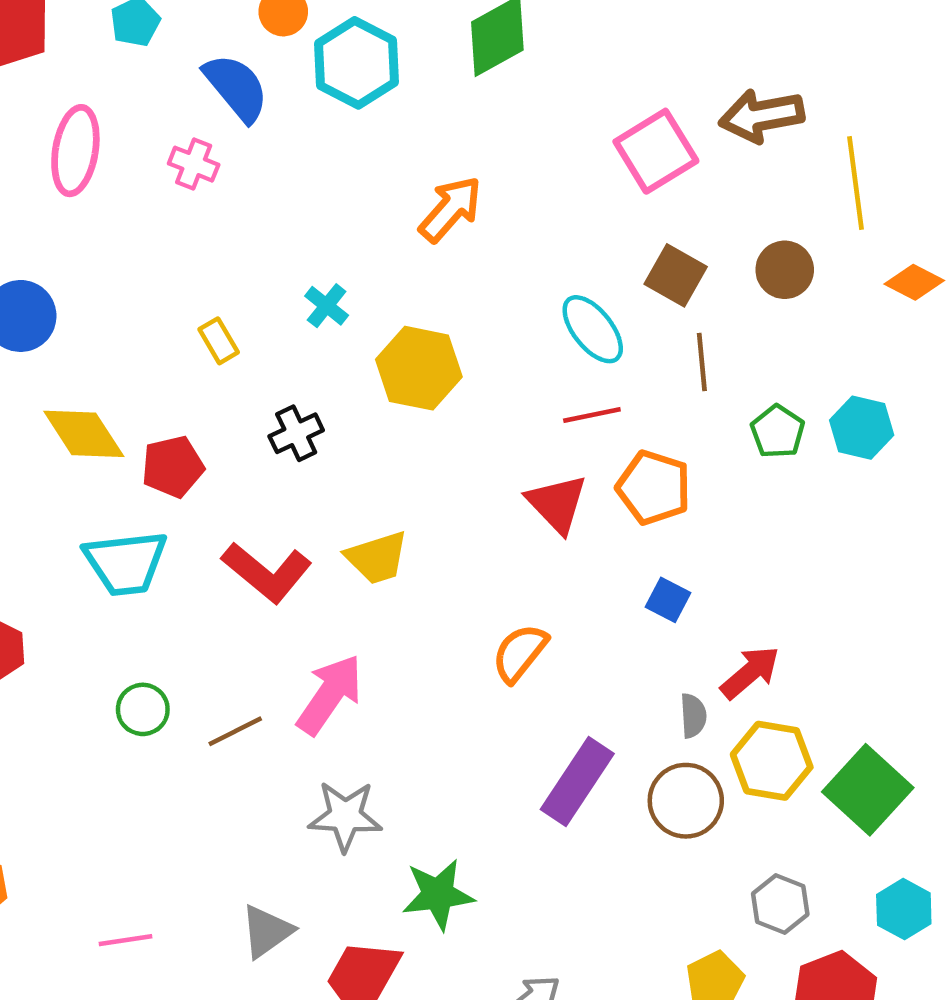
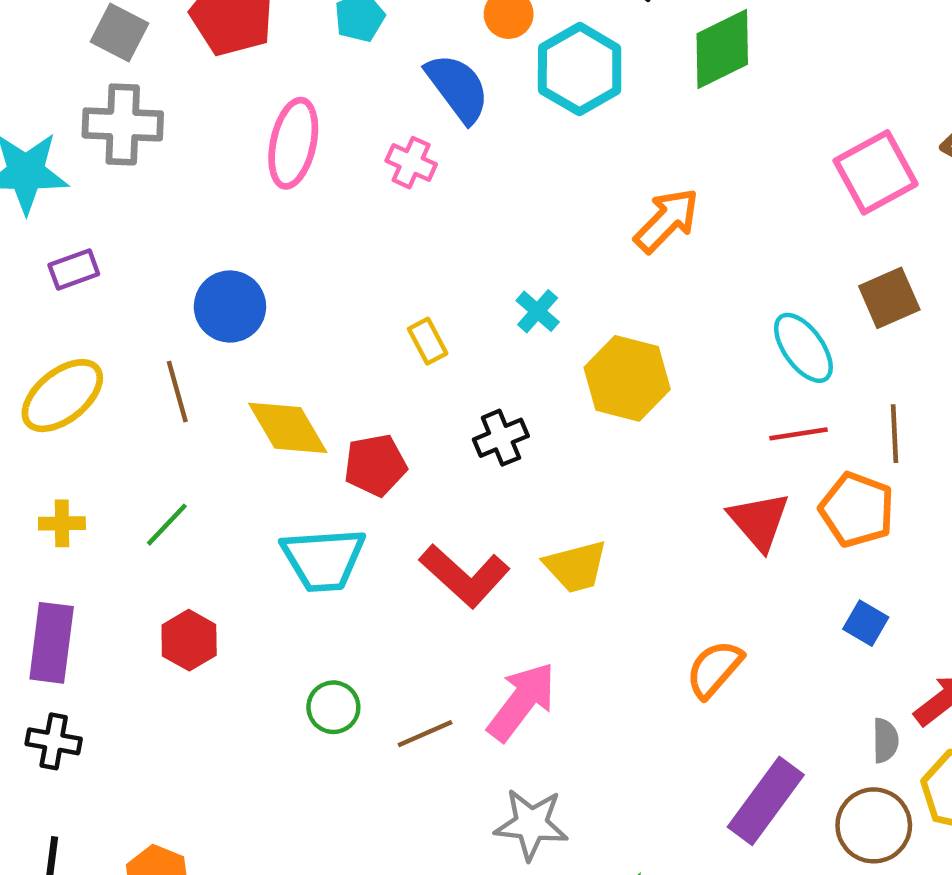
brown square: (676, 275) -> (889, 298), turned 34
brown line: (702, 362) -> (894, 434), moved

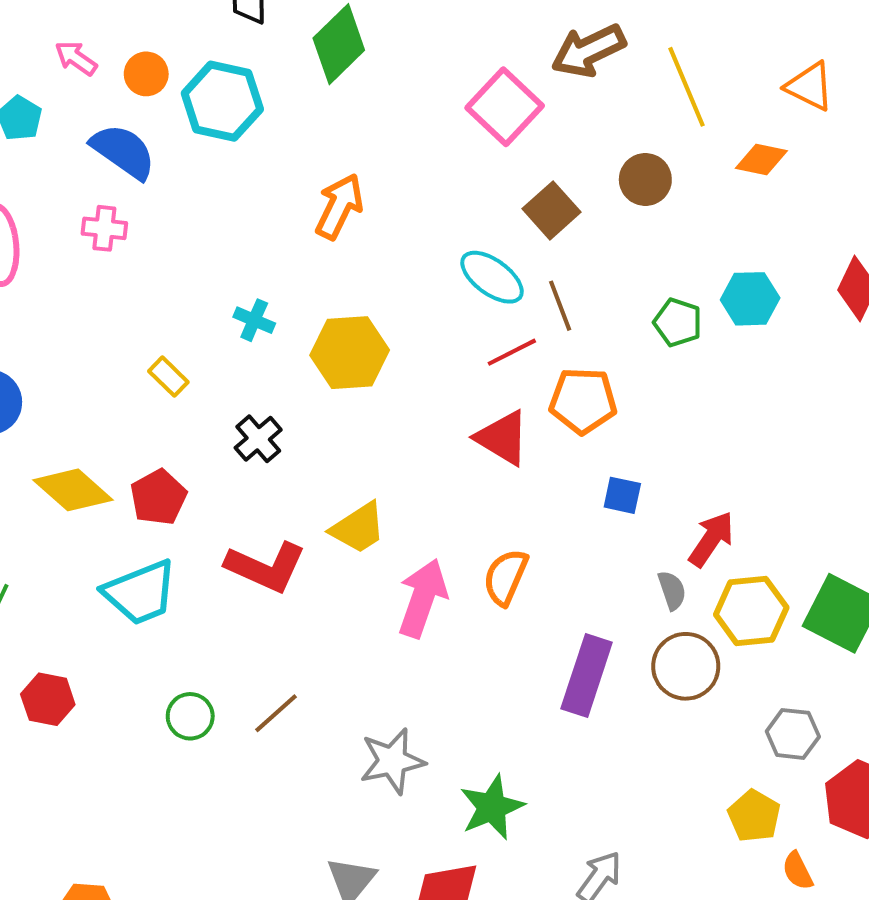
brown line: (894, 434) -> (560, 306), moved
pink arrow: (522, 701) -> (423, 598), moved

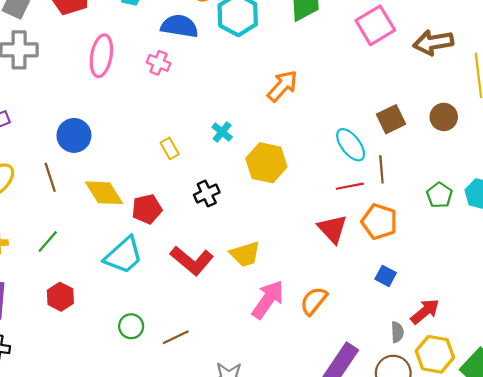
pink square: (505, 107) -> (375, 25), moved
blue semicircle: (123, 151) -> (179, 26), turned -42
cyan trapezoid: (140, 593) -> (124, 255), turned -36

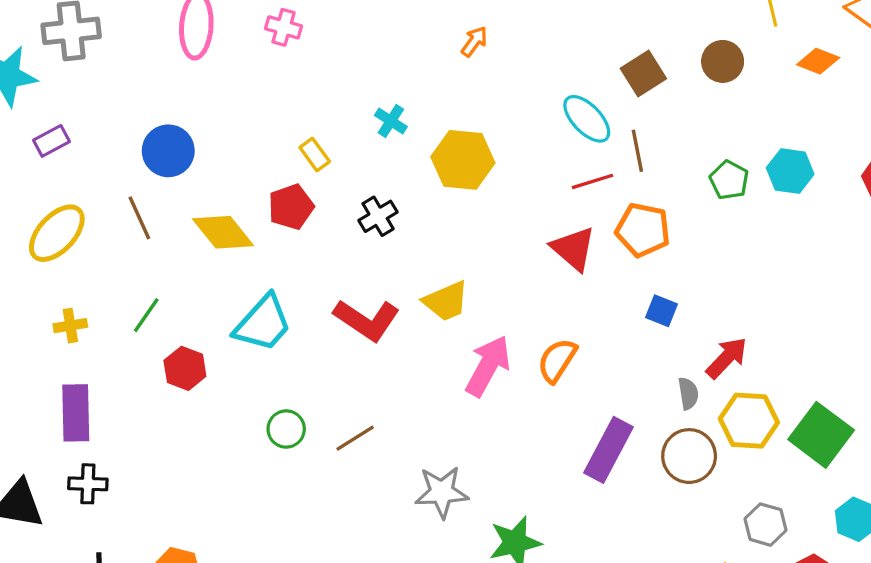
orange arrow: (282, 86) -> (474, 42), size x0.6
red pentagon: (147, 209) -> (291, 207), moved
red hexagon: (60, 297) -> (185, 368), moved

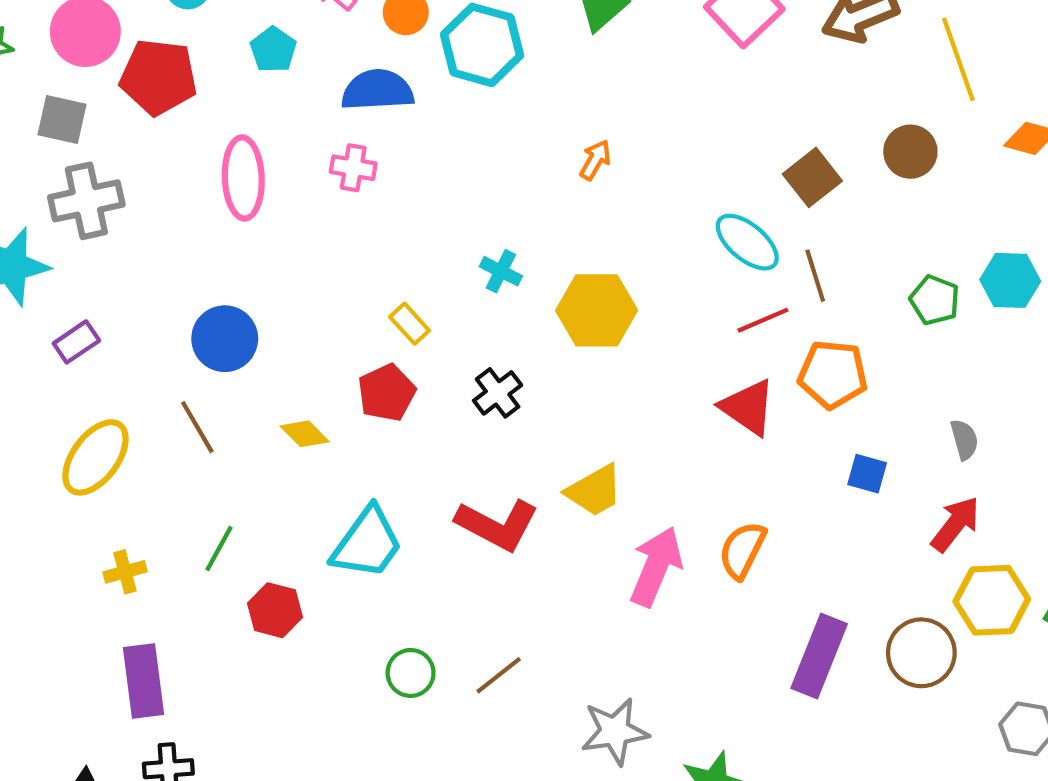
yellow diamond: (223, 232) -> (305, 434), size x0.6
gray semicircle: (688, 393) -> (964, 440), moved

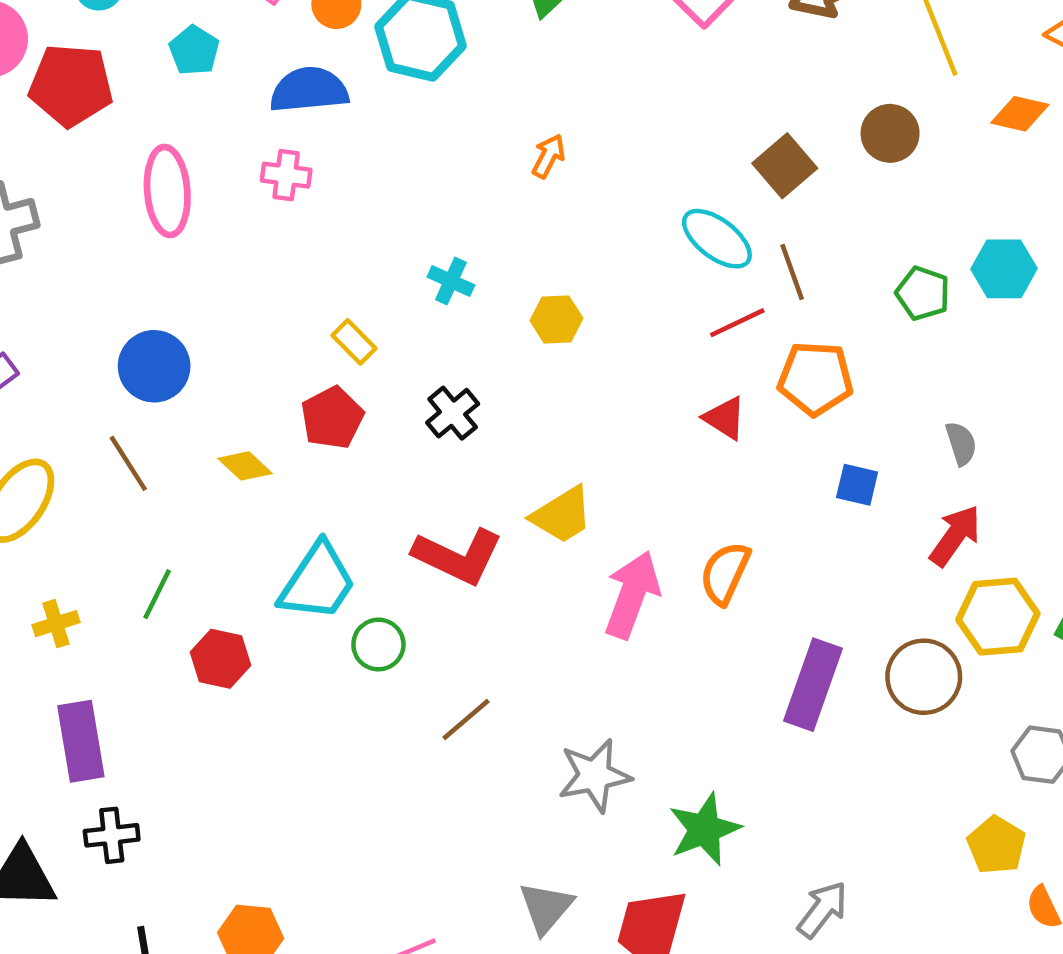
yellow hexagon: (597, 310) -> (556, 319), size x0.6
red triangle: (748, 407) -> (725, 418), size x0.7
green circle: (411, 673) -> (378, 645), moved

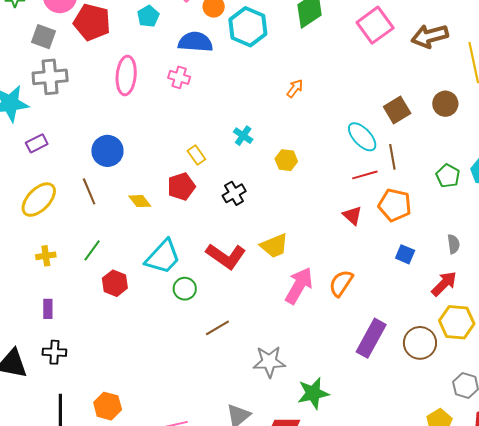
purple rectangle: (81, 741) -> (48, 309), size x0.6

